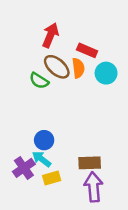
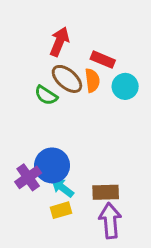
blue circle: (44, 140) -> (52, 165), size x1.5
cyan arrow: (42, 159) -> (62, 188), moved
purple cross: (24, 168) -> (28, 177), moved

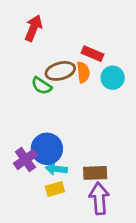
red arrow: (59, 42) -> (33, 28), moved
brown ellipse: (67, 79) -> (60, 71), turned -56
cyan arrow: (62, 188) -> (56, 169), turned -30

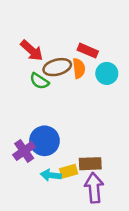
red arrow: (33, 28) -> (32, 51), moved, turned 110
cyan arrow: (56, 169) -> (51, 175), moved
yellow rectangle: (55, 189) -> (69, 171), moved

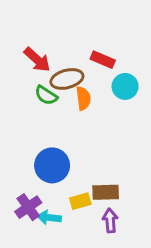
orange semicircle: (79, 68) -> (83, 98), moved
purple cross: (24, 151) -> (28, 207), moved
cyan arrow: (51, 175) -> (49, 218), moved
purple arrow: (94, 188) -> (110, 221), size x0.7

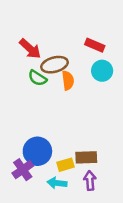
red rectangle: (103, 60) -> (95, 45), moved
blue circle: (52, 165) -> (37, 151), moved
cyan arrow: (49, 218) -> (57, 183), moved

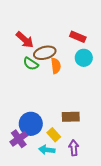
brown rectangle: (86, 157) -> (71, 117), moved
yellow rectangle: (65, 165) -> (54, 135), turned 64

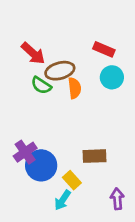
purple cross: (19, 139) -> (25, 152), moved
purple arrow: (74, 148) -> (117, 199), moved
cyan arrow: (47, 150) -> (63, 200), turned -63

